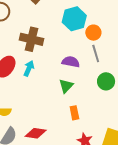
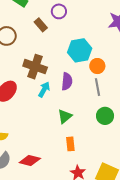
purple semicircle: (71, 62) -> (67, 81), moved, turned 78
cyan arrow: (29, 68) -> (44, 89), moved

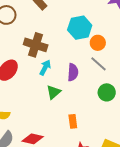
purple semicircle: (67, 81) -> (73, 72), moved
gray line: (97, 87) -> (98, 64), turned -36
green triangle: (65, 116) -> (54, 92), moved

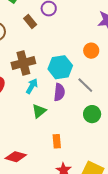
cyan hexagon: (80, 28) -> (60, 67), moved
orange circle: (98, 43) -> (91, 51), moved
brown cross: (36, 45) -> (23, 63), turned -35

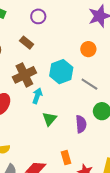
brown rectangle: (30, 21) -> (27, 43), moved
purple semicircle: (59, 92) -> (81, 124), moved
orange rectangle: (57, 141) -> (66, 158), moved

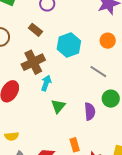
orange circle: (88, 49) -> (108, 41), moved
cyan hexagon: (61, 72) -> (69, 45), moved

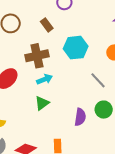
cyan arrow: (46, 83) -> (45, 79), turned 35
green triangle: (58, 106) -> (42, 103), moved

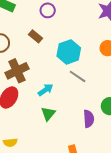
brown cross: (37, 56) -> (17, 71), moved
gray line: (98, 80) -> (78, 76), moved

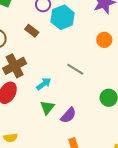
cyan hexagon: (69, 52) -> (63, 17), moved
purple semicircle: (89, 119) -> (68, 115), moved, turned 48

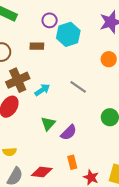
brown rectangle: (32, 31) -> (37, 46), turned -40
cyan arrow: (44, 84) -> (42, 90), moved

